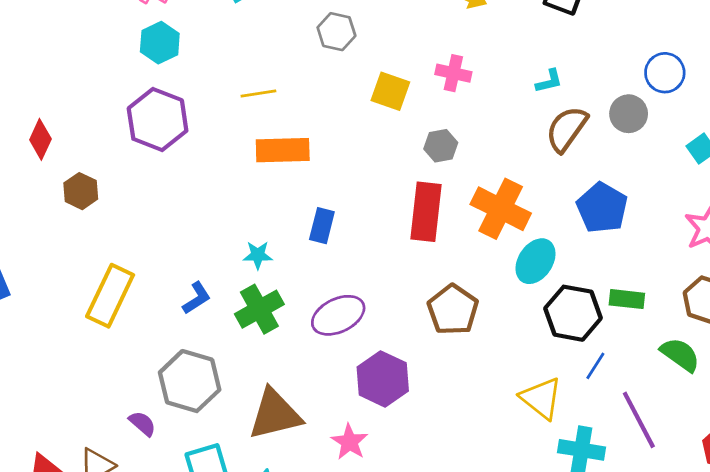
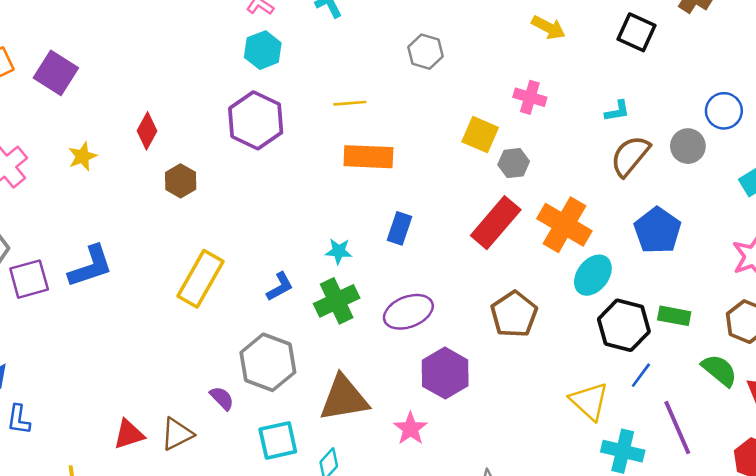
yellow square: (390, 91) -> (480, 135), moved
red rectangle: (426, 212) -> (496, 223), turned 30

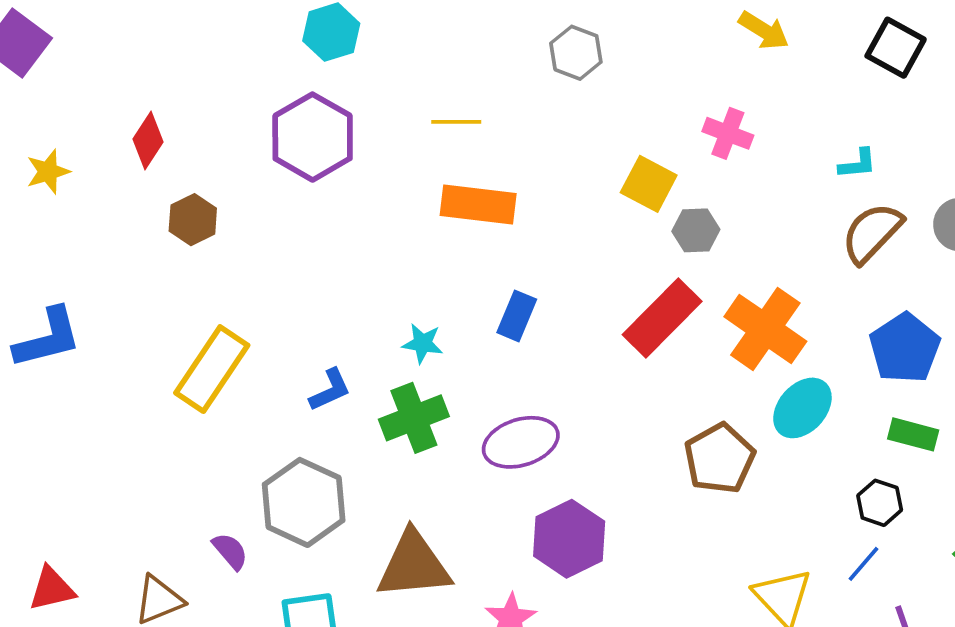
brown pentagon: (514, 314) -> (719, 458), moved
green rectangle: (674, 316) -> (913, 434), moved
black hexagon: (624, 325) -> (880, 503), moved, size x0.6
red triangle: (129, 434) -> (52, 589), moved

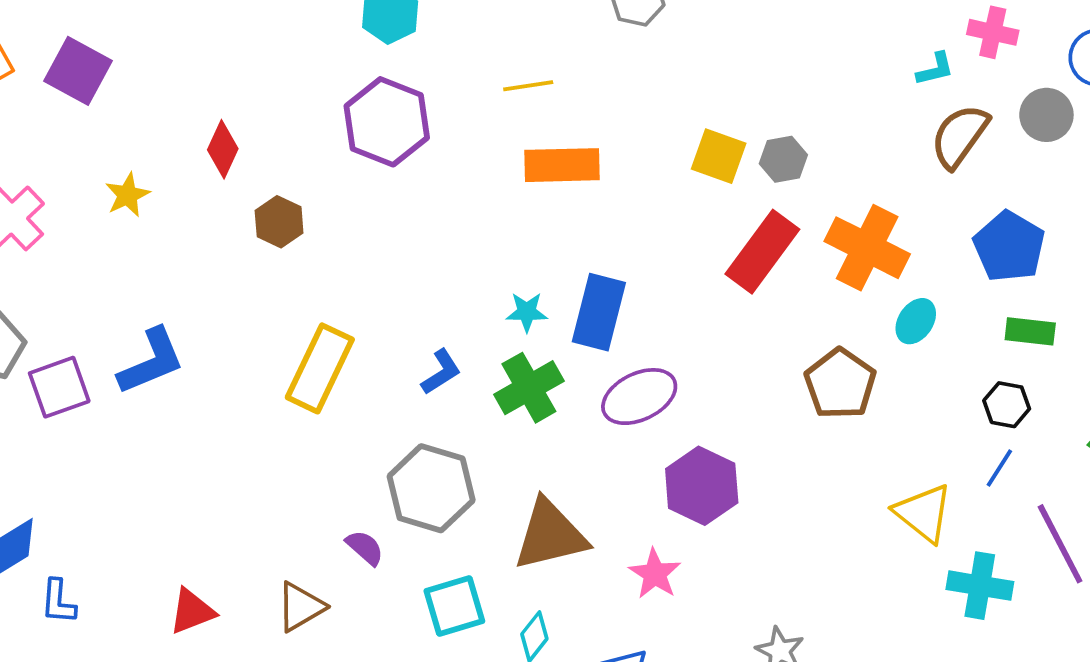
pink cross: (728, 133) -> (993, 32), moved
yellow square: (649, 184) -> (719, 156), moved
blue rectangle: (517, 316) -> (599, 312), moved, size x1.5
cyan ellipse: (802, 408) -> (916, 321), size x0.7

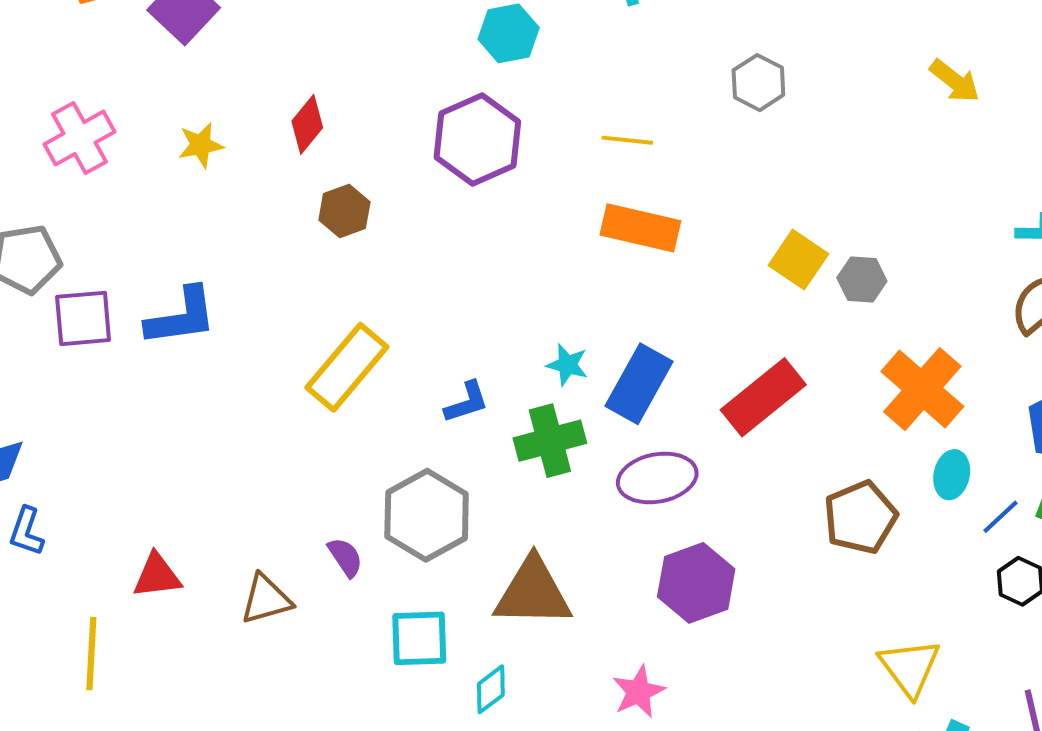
red rectangle: (762, 252) -> (763, 397), moved
cyan ellipse: (916, 321) -> (952, 475), turned -36
blue line: (999, 468) -> (1000, 517), moved
pink star: (655, 574) -> (639, 692), moved

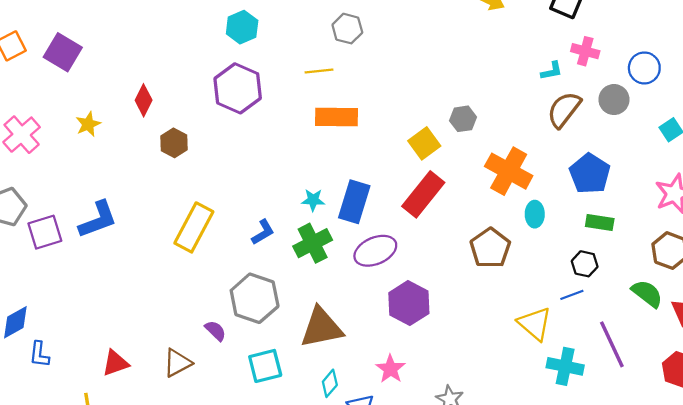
gray hexagon: (758, 83) -> (347, 29), moved
yellow square: (798, 260) -> (424, 143), moved, turned 32
blue line: (1000, 517) -> (572, 295), moved, turned 35
cyan diamond: (491, 689) -> (330, 383), moved

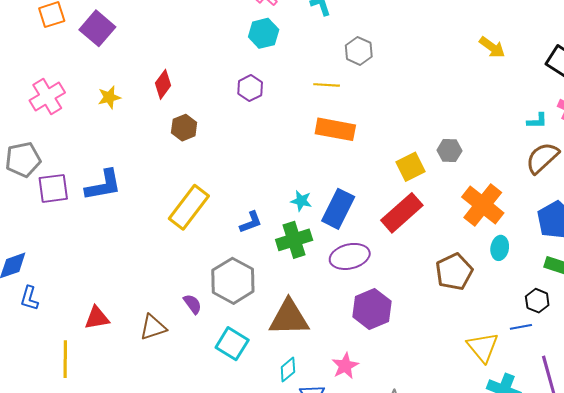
purple hexagon: (238, 88) -> (250, 88), size x0.6
cyan square: (265, 366) -> (232, 344), turned 36

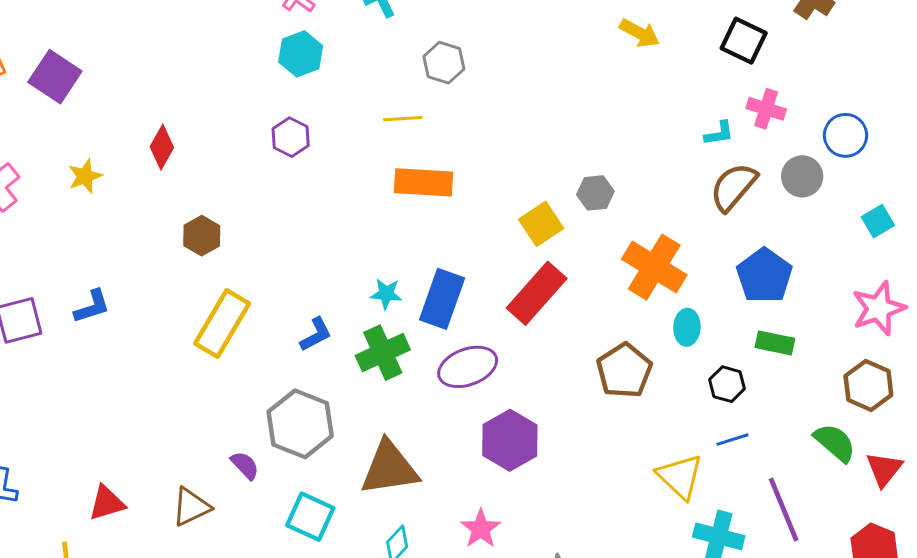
brown hexagon: (184, 128) -> (202, 236), moved
blue L-shape: (103, 185) -> (92, 307), size x0.7
black hexagon: (537, 301) -> (727, 384), moved

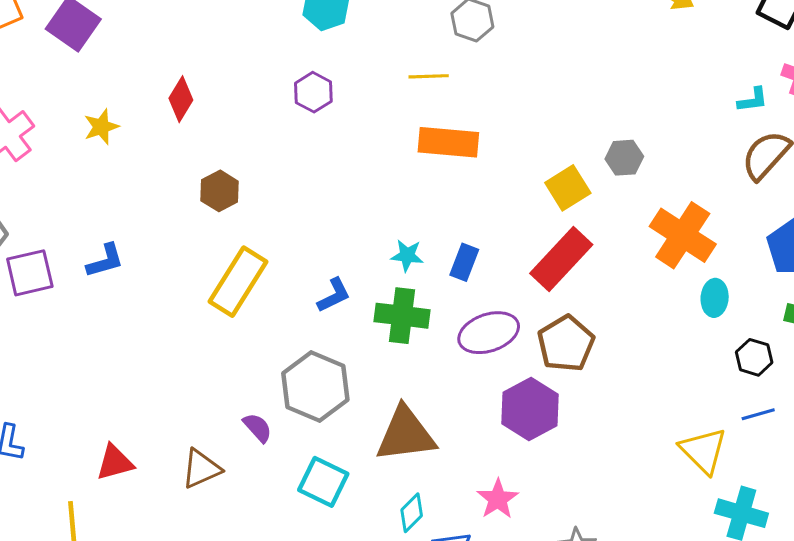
blue rectangle: (442, 299) -> (464, 262), size x0.6
green cross: (383, 353) -> (402, 316), turned 30
brown pentagon: (624, 371) -> (566, 344), moved

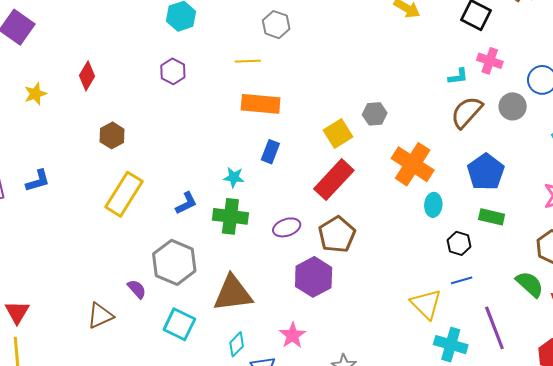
blue rectangle: (464, 262) -> (270, 152), moved
purple ellipse: (489, 333) -> (287, 227), size x0.7
red triangle: (115, 462) -> (17, 312), moved, turned -44

